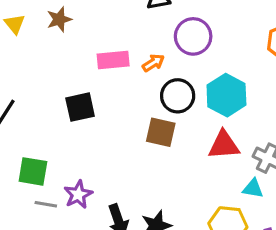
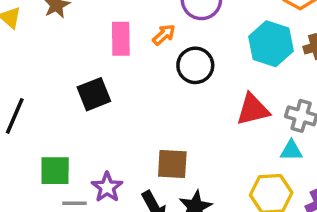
pink rectangle: (113, 60) -> (121, 39), turned -76
cyan hexagon: (226, 95) -> (271, 44), moved
brown square: (161, 132) -> (172, 164), moved

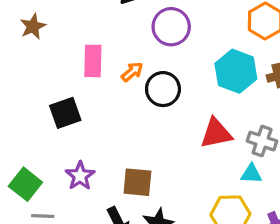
orange arrow: (164, 35) -> (132, 72), moved
green square: (55, 171) -> (25, 184), turned 36
purple star: (107, 187) -> (80, 176), moved

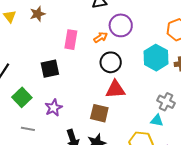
orange arrow: (132, 72) -> (101, 37), moved
red triangle: (216, 133) -> (115, 89), moved
brown square: (137, 182) -> (99, 113), moved
green square: (25, 184) -> (22, 97), moved

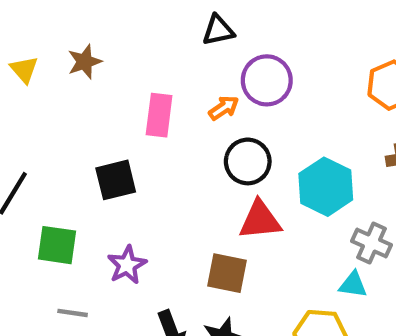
cyan hexagon: (156, 58) -> (326, 187), moved
green square: (22, 97) -> (57, 245), turned -36

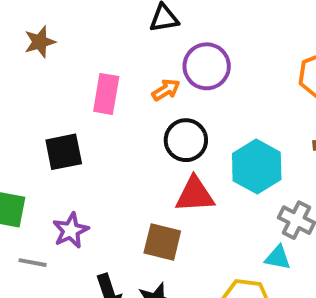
gray line: (73, 313) -> (33, 263), moved

